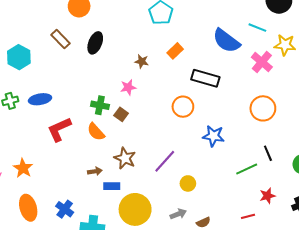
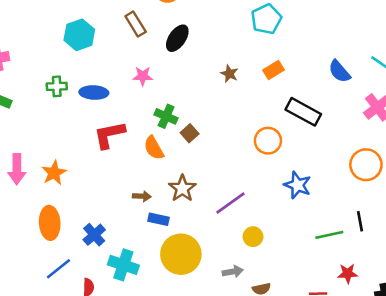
blue semicircle: (226, 41) -> (339, 71), size x0.7
pink star: (128, 87) -> (143, 76), moved

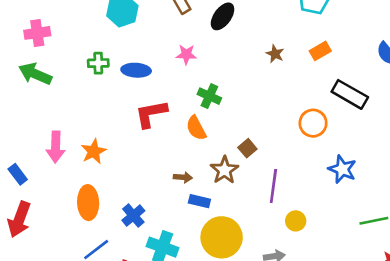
brown square: (190, 133) -> (247, 148), moved
purple line: (231, 203) -> (273, 186), turned -48

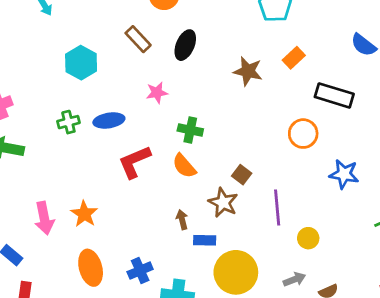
brown star: (275, 54) -> (248, 71), size x1.5
brown arrow: (183, 177) -> (182, 220), turned -96
blue cross: (133, 216) -> (140, 271), turned 30

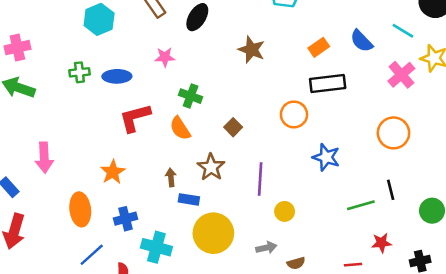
orange rectangle: (294, 58) -> (319, 47), moved
black rectangle: (334, 95) -> (328, 84), turned -32
brown square: (242, 175) -> (233, 127), moved
orange star: (84, 214) -> (113, 172), moved

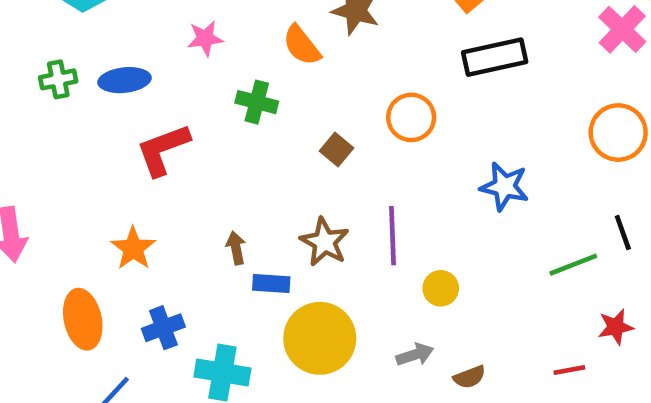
orange circle: (294, 114) -> (411, 117), moved
orange semicircle: (180, 128) -> (302, 45), moved
brown star: (211, 167) -> (325, 242), moved

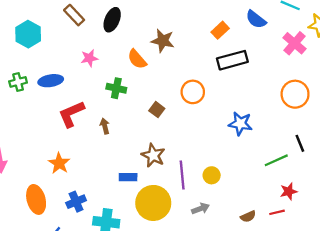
purple line: (392, 236) -> (182, 175), moved
brown arrow: (236, 248) -> (105, 126), moved
red star: (616, 327) -> (289, 191), moved
brown semicircle: (470, 377) -> (248, 216), moved

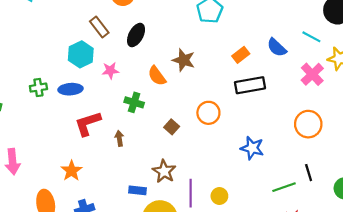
cyan hexagon: (28, 34) -> (81, 54), moved

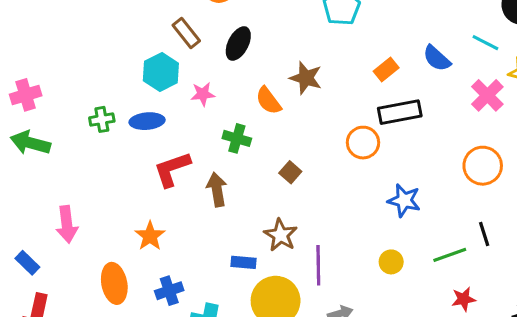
orange circle: (208, 113) -> (363, 143), moved
brown arrow: (119, 138) -> (217, 190), size x1.5
yellow circle: (219, 196) -> (391, 262), moved

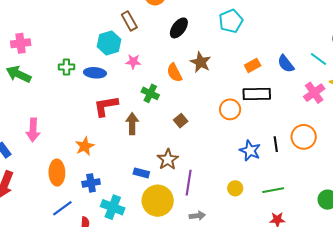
black ellipse: (238, 44) -> (179, 28), moved
black line: (484, 234) -> (276, 144), moved

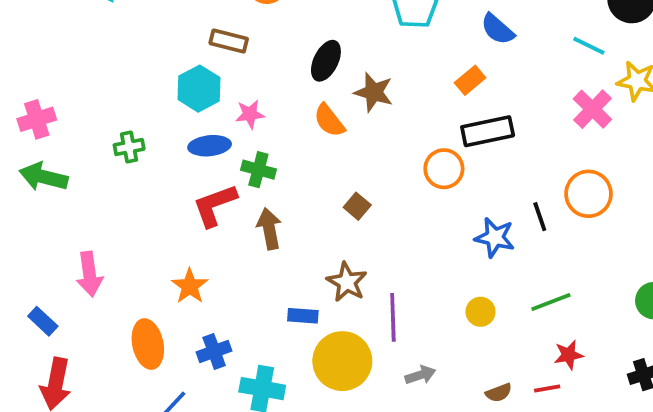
brown rectangle: (129, 21) -> (229, 41), turned -36
black ellipse: (179, 28) -> (326, 61), moved
blue semicircle: (286, 64) -> (498, 29), moved
blue ellipse: (95, 73) -> (210, 146), moved
green cross: (150, 93) -> (258, 170), moved

